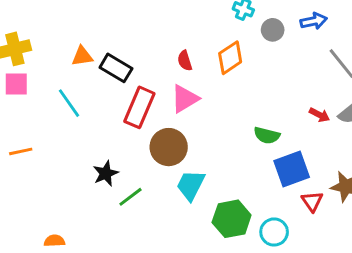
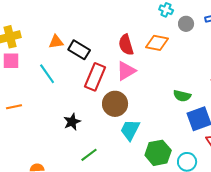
orange diamond: (230, 58) -> (157, 43), turned 45
red semicircle: (185, 61) -> (126, 45), size x1.5
green line: (131, 197) -> (89, 155), moved

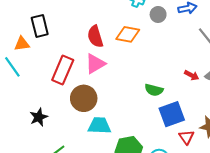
orange triangle: (56, 42) -> (22, 44), moved
black rectangle: (79, 50) -> (40, 26), moved, turned 45
cyan trapezoid: (130, 130) -> (99, 126), turned 65

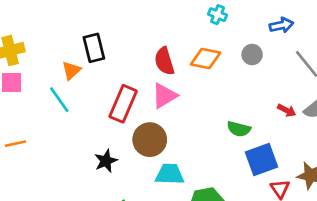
gray circle: (158, 14) -> (252, 55), moved
orange triangle: (22, 44) -> (71, 70), turned -35
black star: (39, 117) -> (106, 161), moved

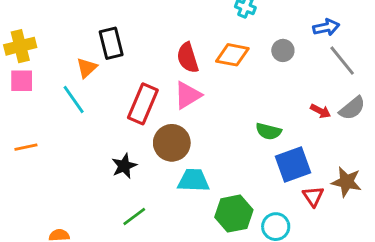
blue arrow: (281, 25) -> (326, 27), moved

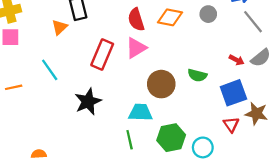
cyan line: (74, 100) -> (50, 70), moved
brown circle: (172, 143) -> (161, 84), moved
blue square: (293, 165) -> (233, 93), moved
black star: (124, 166) -> (88, 102), size x1.4
green line: (134, 216) -> (130, 140), moved, turned -66

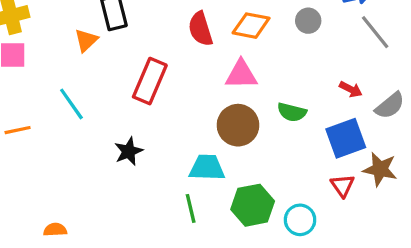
pink triangle: (136, 48) -> (241, 75), moved, turned 30
gray semicircle: (261, 58) -> (390, 106), moved
black star: (88, 102) -> (129, 151), size x0.7

